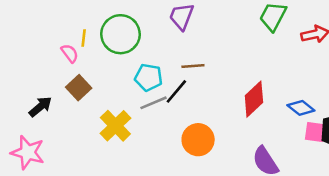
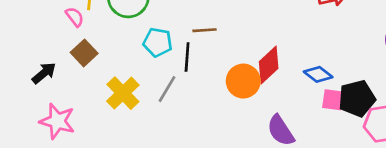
black line: (176, 91) -> (187, 57), turned -36
gray line: (154, 103) -> (167, 89), moved, turned -36
orange circle: (198, 140) -> (243, 81), moved
pink star: (28, 152) -> (57, 121), moved

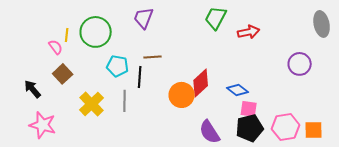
black arrow: (44, 73) -> (33, 89), turned -90
gray line: (167, 89) -> (125, 101), turned -30
black pentagon: (357, 98) -> (250, 128), moved

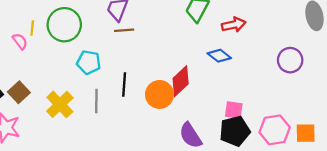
brown line: (153, 57) -> (124, 30), moved
brown square: (63, 74) -> (19, 92), moved
black line: (140, 77) -> (124, 84), moved
blue diamond: (238, 90) -> (219, 56), moved

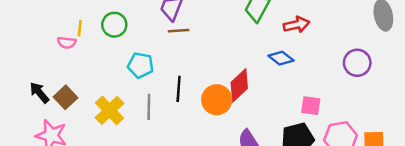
green circle: (64, 25) -> (114, 25), size x0.7
pink semicircle: (20, 41) -> (67, 43), turned 133
pink square: (234, 110) -> (311, 106), moved

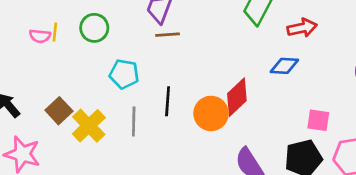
pink semicircle: (67, 43) -> (40, 36), moved
blue diamond: (281, 58) -> (284, 66), turned -35
brown square: (65, 97) -> (59, 111), moved

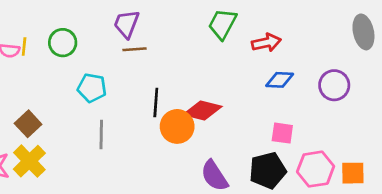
blue diamond: (284, 66) -> (280, 80), moved
red diamond: (237, 97) -> (202, 110), turned 57
black line: (168, 101) -> (156, 102), moved
yellow cross: (89, 126) -> (29, 161), moved

